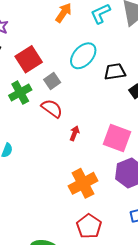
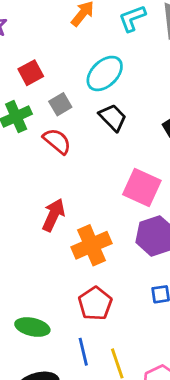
red square: (29, 59) -> (31, 73), size x0.7
black trapezoid: (115, 72) -> (113, 118), moved, turned 50
red arrow: (75, 133) -> (53, 215), moved, size x1.6

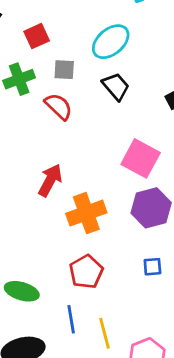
gray square: (60, 104) -> (64, 70), turned 30

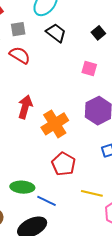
pink square: (141, 158) -> (89, 68), moved, size x0.6
blue line: (71, 319) -> (47, 201), moved, turned -42
yellow line: (104, 333) -> (92, 193), moved, turned -50

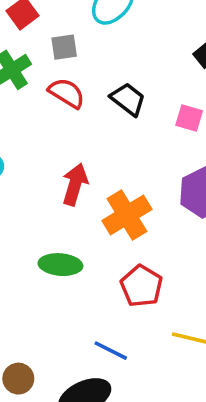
black trapezoid: (56, 33) -> (128, 99), moved
green ellipse: (22, 187) -> (60, 265), moved

